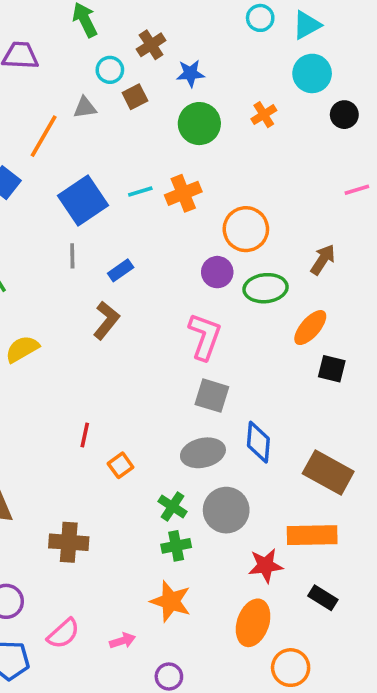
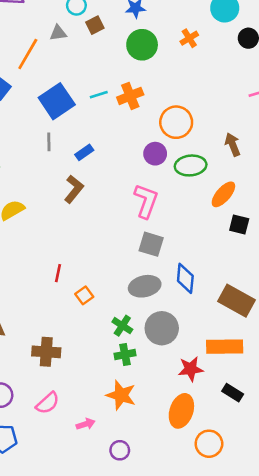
brown arrow: (323, 260) -> (233, 144), turned -55
pink semicircle: (63, 634) -> (48, 403), moved

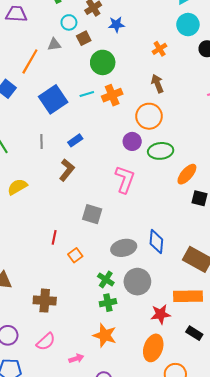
green circle: (142, 45) -> (103, 62), moved
gray line: (49, 142) -> (42, 141), moved
brown arrow: (233, 144) -> (157, 84), moved
gray square: (151, 244) -> (92, 214), moved

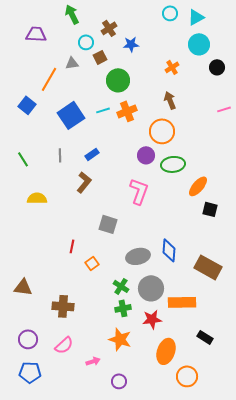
yellow semicircle: (17, 187) -> (37, 198), turned 30
orange rectangle: (188, 296) -> (182, 302), moved
red star: (161, 314) -> (152, 319), moved

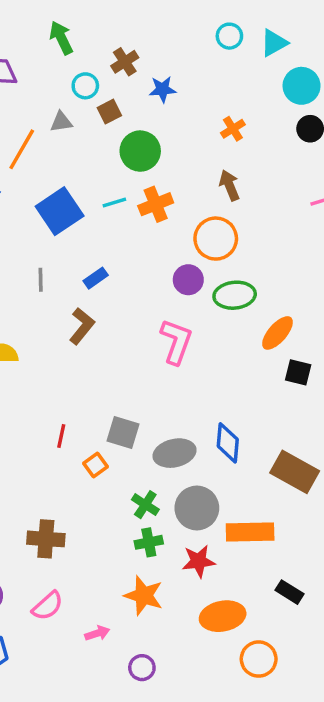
cyan circle: (199, 44) -> (302, 86), moved
gray square: (108, 224) -> (123, 432), moved
orange ellipse: (166, 351) -> (223, 616), turned 60

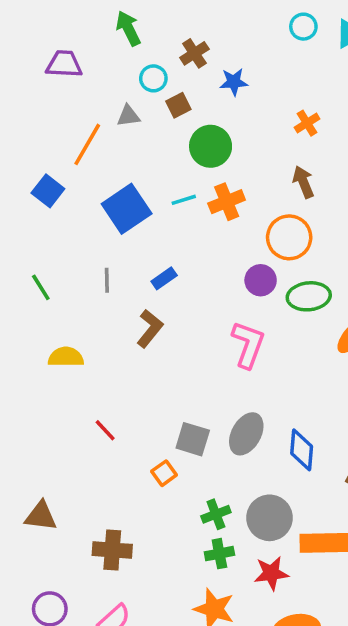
red line: (61, 436) -> (105, 430), moved, turned -55
gray ellipse: (175, 453) -> (246, 434), moved, turned -48
green cross: (145, 505) -> (216, 514), turned 36

